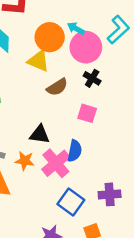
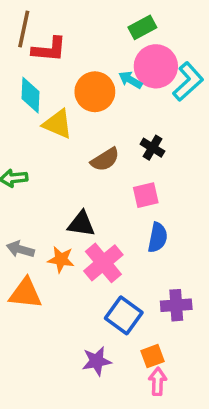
pink circle: (86, 47) -> (156, 66), moved
yellow triangle: (38, 61) -> (58, 124), moved
pink square: (87, 113) -> (146, 195), turned -30
blue semicircle: (75, 151) -> (158, 237), moved

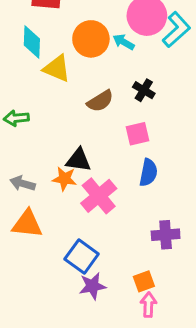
cyan arrow: (130, 80) -> (124, 42), moved
orange star: (61, 259) -> (65, 179), moved
blue square: (124, 315) -> (82, 257), moved

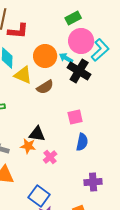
black cross: (144, 90) -> (79, 71), moved, size x1.6
brown semicircle: (100, 101) -> (45, 87), moved
pink cross: (99, 196) -> (50, 157), size x0.6

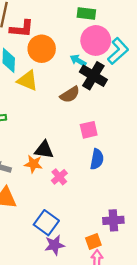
green rectangle: (73, 18) -> (86, 13), turned 35
orange circle: (45, 56) -> (42, 49), moved
brown semicircle: (45, 87) -> (70, 95), moved
purple cross: (93, 182) -> (113, 220), moved

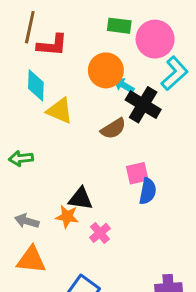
green rectangle: (86, 13) -> (119, 26), moved
pink circle: (96, 40) -> (155, 39), moved
orange circle: (42, 49) -> (106, 70), moved
blue semicircle: (97, 159) -> (148, 191), moved

